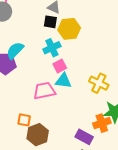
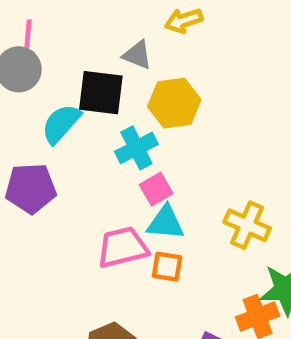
black square: (50, 22) -> (101, 93), moved, size x1.5
cyan semicircle: (15, 50) -> (61, 124), moved
orange square: (24, 120) -> (167, 267), moved

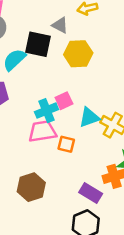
cyan cross: (136, 148) -> (47, 111), moved
cyan triangle: (166, 223) -> (89, 117), moved, turned -30

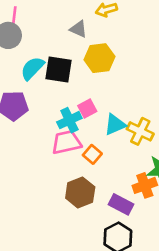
black square: (38, 44) -> (58, 69), moved
orange square: (66, 144) -> (92, 154), turned 30
brown hexagon: (31, 187) -> (80, 193), moved

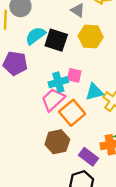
pink square: (87, 109) -> (74, 75), turned 32
pink trapezoid: (66, 142) -> (53, 100), turned -40
orange square: (92, 154) -> (72, 113), size x1.6

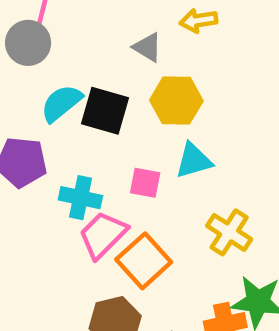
cyan cross: (58, 82) -> (80, 198), moved, turned 30
cyan triangle: (94, 92) -> (194, 161), moved

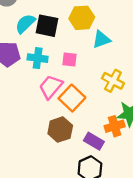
cyan triangle: (194, 161) -> (101, 39), moved
cyan cross: (80, 198) -> (38, 58), moved

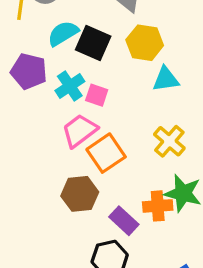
cyan cross: (38, 58) -> (70, 86), turned 36
pink square: (70, 60) -> (97, 95), moved

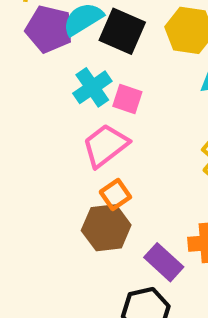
purple pentagon: (29, 71) -> (49, 29), moved
orange square: (106, 153) -> (115, 195), moved, size x0.6

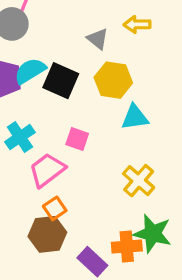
cyan cross: (92, 87) -> (20, 137), moved
pink square: (127, 99) -> (77, 139), moved

